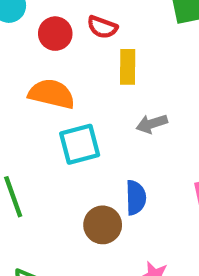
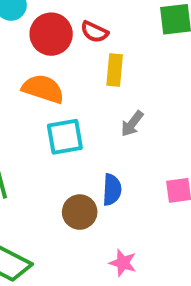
red circle: (55, 34) -> (51, 34), size x1.4
gray arrow: (152, 124) -> (132, 124), turned -40

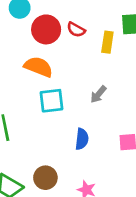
yellow rectangle: (115, 70) -> (107, 42), moved
brown circle: (80, 212) -> (45, 178), moved

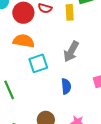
gray arrow: (98, 94) -> (71, 51), size x1.5

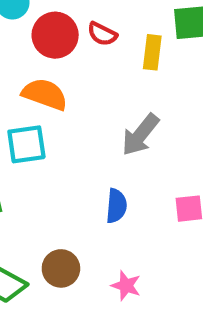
cyan square: (38, 63) -> (26, 144), moved

